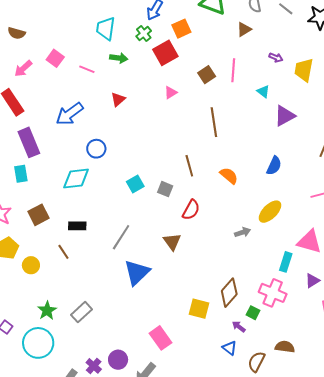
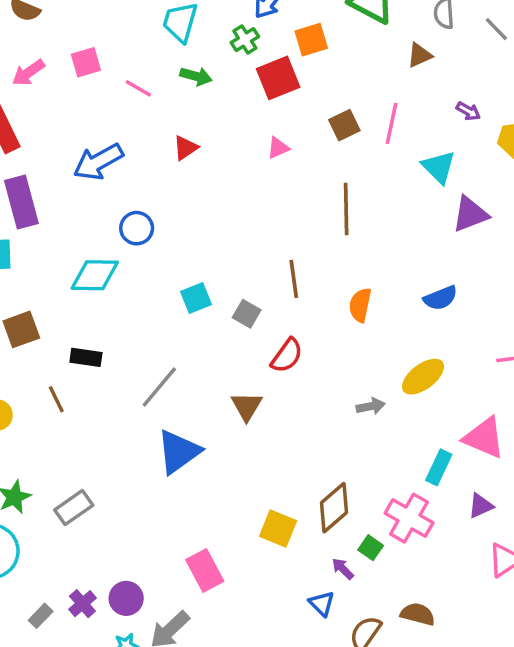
pink square: (55, 58) -> (86, 62), turned 30
cyan triangle: (263, 91) -> (439, 167), size x1.5
blue semicircle: (274, 166) -> (440, 298), turned 36
orange semicircle: (229, 176) -> (360, 305), turned -126

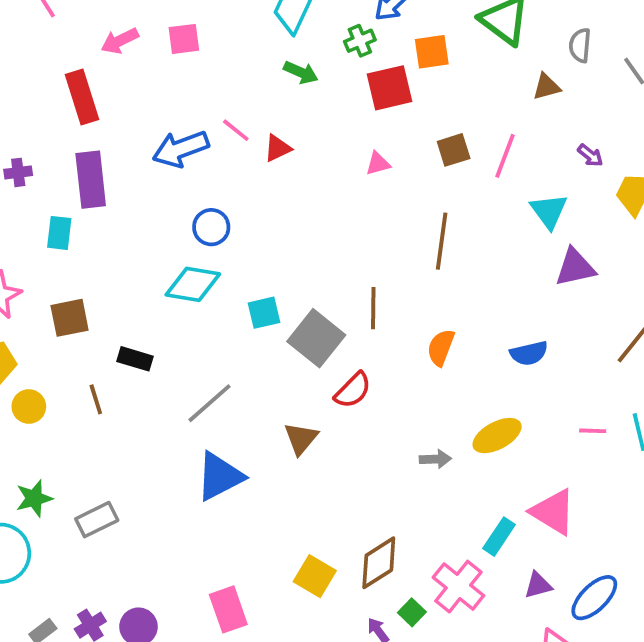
pink line: (138, 88) -> (236, 130), moved
cyan diamond: (95, 275) -> (193, 284), moved
gray square: (247, 314) -> (316, 338), size x1.8

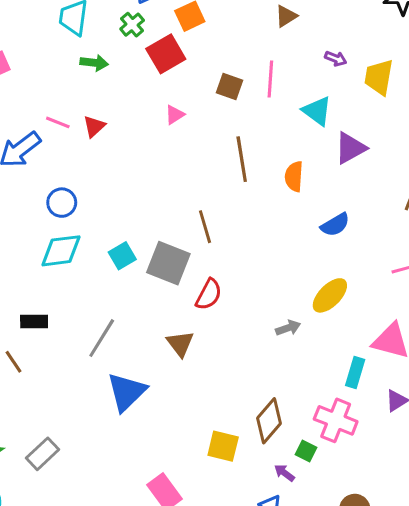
brown square: (454, 150) -> (230, 86), turned -36
orange semicircle: (441, 348) -> (294, 176), moved

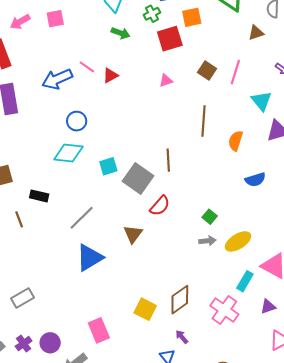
yellow ellipse: (330, 295) -> (238, 241), moved
green square: (306, 451) -> (210, 217), moved
gray rectangle: (42, 454) -> (22, 298), moved

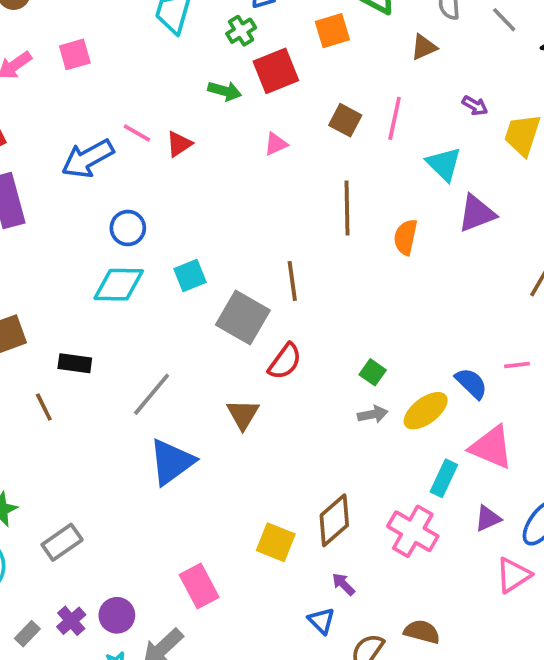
orange square: (192, 17) -> (332, 31), moved
green arrow: (121, 33) -> (225, 91), moved
cyan square: (108, 166) -> (190, 275), moved
blue semicircle: (255, 180) -> (471, 383), moved, turned -114

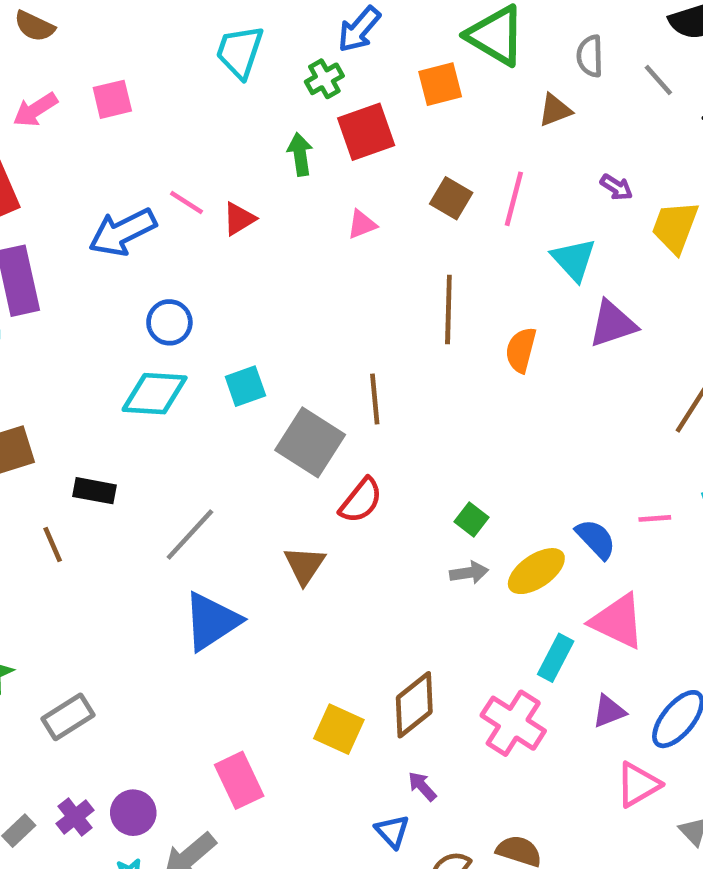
green arrow: (225, 91) -> (300, 154), turned -116

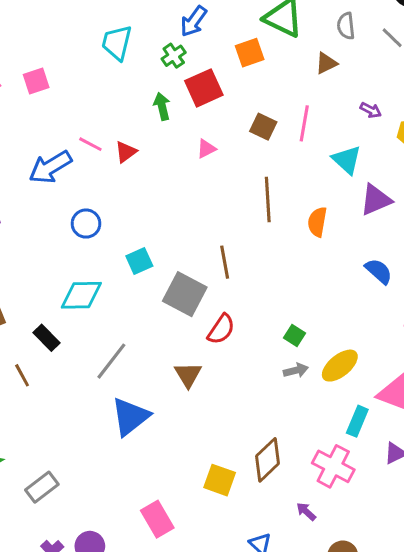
cyan diamond: (155, 394) -> (81, 295), moved
black rectangle: (94, 491) -> (46, 338), turned 40
blue semicircle: (596, 539) -> (379, 271), moved
purple arrow: (422, 786) -> (306, 512), moved

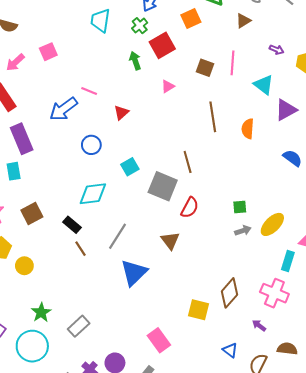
red triangle: (126, 152) -> (121, 113), moved
green square: (294, 335) -> (240, 207), turned -32
brown line: (22, 375) -> (80, 249), moved

